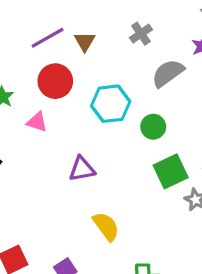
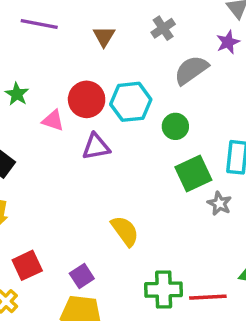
purple line: (48, 38) -> (39, 24), moved, turned 40
red circle: (55, 81) -> (87, 99), moved
purple triangle: (82, 169) -> (96, 147), moved

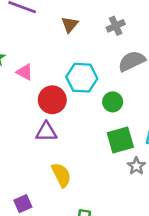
red circle: (87, 99) -> (52, 100), moved
pink triangle: (53, 120) -> (25, 72), moved
purple triangle: (96, 147) -> (46, 132), moved

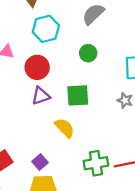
cyan hexagon: (82, 78) -> (46, 29), moved
green square: (120, 140) -> (78, 95), moved, turned 30

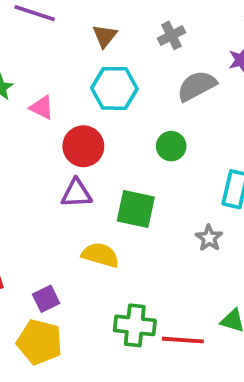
yellow semicircle: (65, 128) -> (100, 255), turned -45

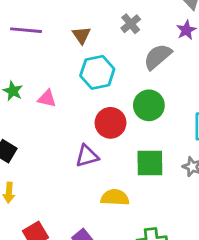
red circle: (83, 146) -> (110, 123), moved
green circle: (171, 146) -> (149, 105), size x1.4
green square: (136, 209) -> (150, 163), moved

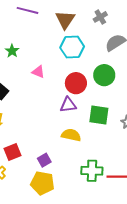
brown triangle: (81, 35) -> (65, 20), size x1.5
pink triangle: (47, 99) -> (38, 72), moved
purple triangle: (87, 156) -> (68, 105), moved

